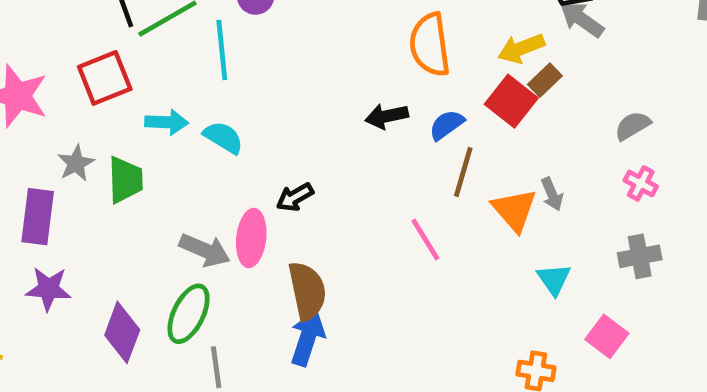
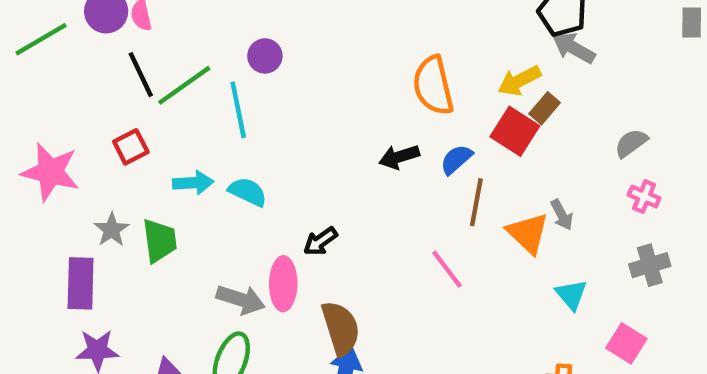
red square: (105, 78) -> (131, 147), size x0.7

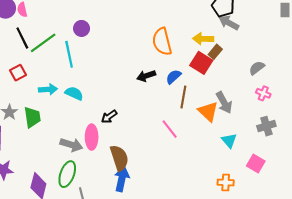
yellow arrow: (519, 81) -> (203, 39), turned 30
gray arrow: (562, 215) -> (224, 103), size x1.5

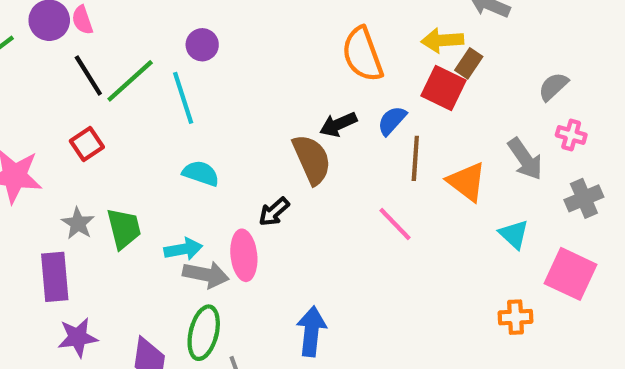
cyan arrow: (48, 89) -> (183, 249), moved
gray arrow: (224, 103) -> (525, 159), moved
brown semicircle: (119, 158) -> (312, 159), moved
pink square: (256, 164) -> (571, 274), size x1.4

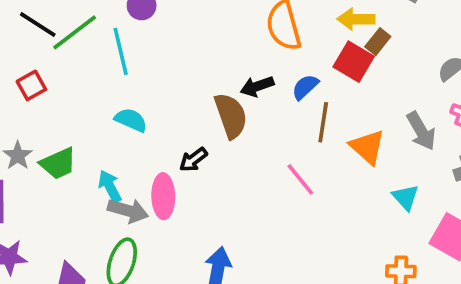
black line: (88, 76) -> (38, 25), turned -30
green trapezoid: (124, 228) -> (58, 163), turned 75
cyan arrow: (183, 249) -> (110, 186), turned -112

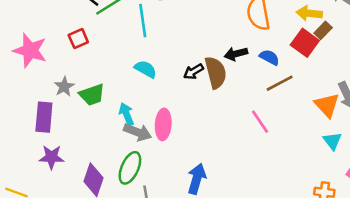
blue semicircle: (305, 87) -> (269, 57), turned 66
brown line: (323, 122) -> (280, 83), turned 48
orange triangle: (367, 147) -> (327, 105), moved
black arrow: (193, 160) -> (194, 72), moved

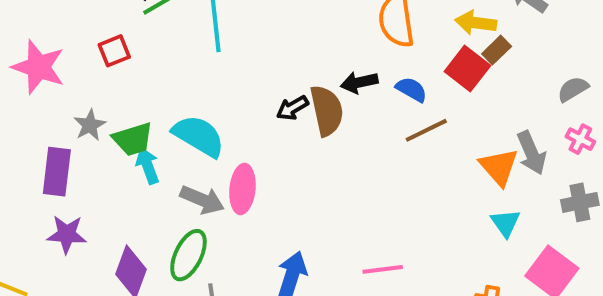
cyan semicircle: (146, 69) -> (199, 136), moved, size x1.5
cyan arrow: (126, 114) -> (148, 166), moved
pink line: (260, 122) -> (383, 269), moved, turned -65

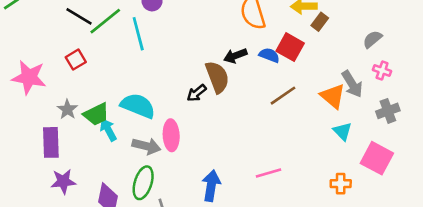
red square: (467, 69) -> (290, 47), moved
black arrow: (292, 108) -> (197, 93), moved
brown line: (426, 130) -> (283, 96), moved

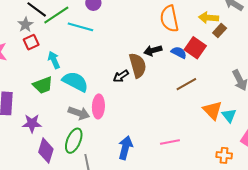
cyan line: (138, 34) -> (80, 27), turned -65
orange triangle: (333, 96) -> (212, 110), moved
gray star: (67, 109) -> (25, 25), moved
cyan arrow: (108, 130) -> (54, 60), moved
purple star: (63, 181) -> (32, 123), moved

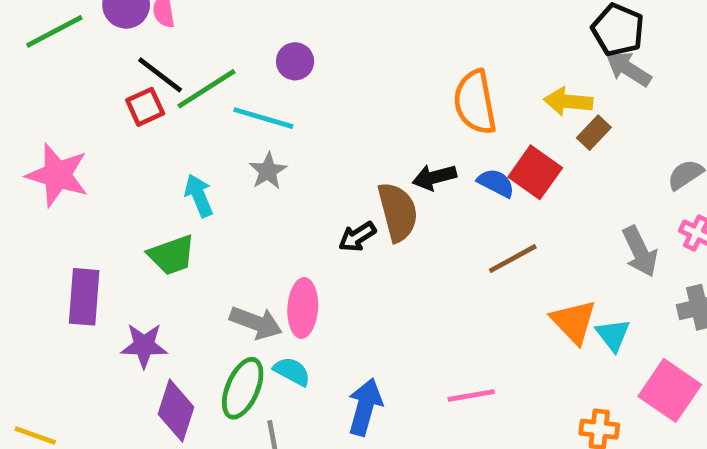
gray star: (25, 25) -> (268, 171), moved
red square: (31, 42) -> (145, 107), moved
cyan semicircle: (75, 82) -> (292, 371), moved, size x0.6

